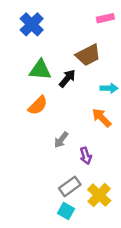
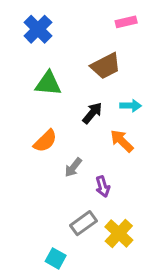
black arrow: (67, 78) -> (92, 113), moved
orange semicircle: (38, 105) -> (45, 141), moved
cyan square: (66, 211) -> (56, 258), moved

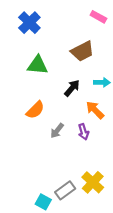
pink rectangle: (126, 22) -> (98, 17), turned 42
purple arrow: (103, 186) -> (84, 132), moved
gray rectangle: (84, 223) -> (65, 190), moved

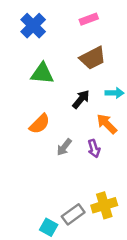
pink rectangle: (98, 17) -> (89, 19), moved, turned -49
yellow cross: (93, 182) -> (104, 205), turned 30

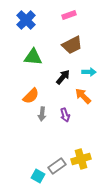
gray arrow: (64, 147) -> (42, 114), moved, turned -32
purple arrow: (94, 148) -> (65, 115), moved

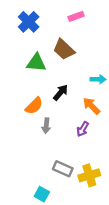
brown trapezoid: (72, 45) -> (64, 49), moved, turned 70
black arrow: (63, 77) -> (61, 93), moved
purple arrow: (65, 115) -> (83, 129), moved, turned 48
gray rectangle: (57, 166) -> (63, 169), moved, turned 60

